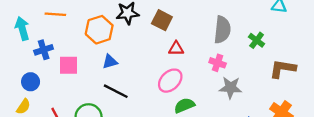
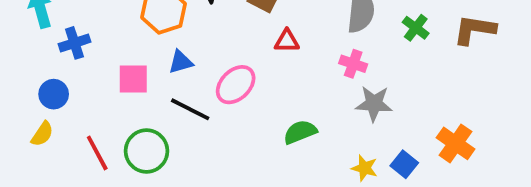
pink square: (68, 65) -> (133, 79), moved
brown L-shape: (283, 69) -> (474, 30), moved
pink ellipse: (170, 81) -> (236, 85), moved

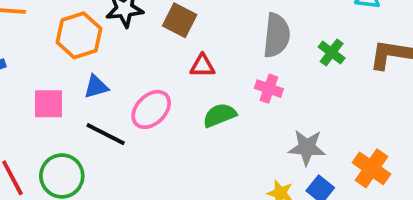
gray star: (374, 104) -> (307, 147), moved
green semicircle: (300, 132) -> (220, 115), moved

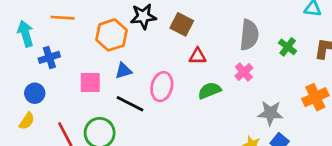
pink cross: (269, 89) -> (244, 72), turned 30
pink ellipse: (151, 109) -> (162, 87), turned -32
orange cross: (371, 168) -> (315, 97), moved, turned 30

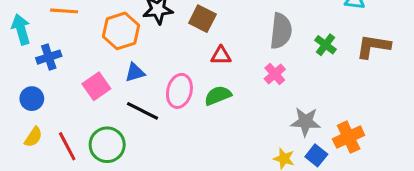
pink square: (90, 83) -> (96, 86), turned -35
green semicircle: (209, 91) -> (218, 96), moved
orange cross: (315, 97) -> (349, 137), moved
yellow semicircle: (27, 121) -> (33, 137), moved

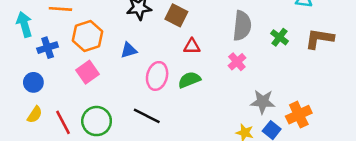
orange hexagon: (121, 31) -> (88, 36), moved
blue triangle: (135, 72) -> (129, 50), moved
black line: (143, 111) -> (147, 116), moved

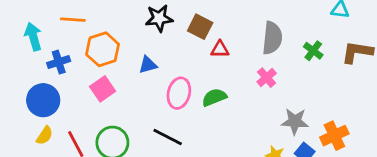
red triangle: (192, 46) -> (220, 49), moved
blue circle: (33, 82) -> (43, 100), size x1.5

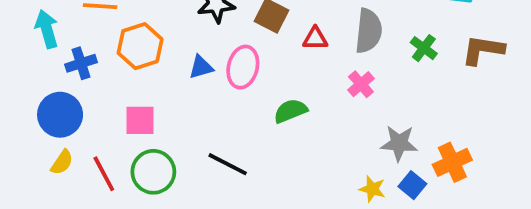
red triangle: (220, 49) -> (315, 39), moved
pink square: (103, 89) -> (140, 120), moved, turned 35
pink ellipse: (179, 93) -> (243, 67), moved

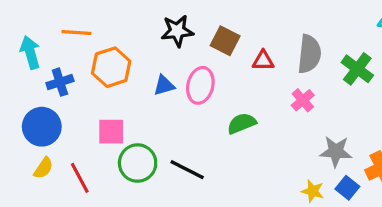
green cross: (424, 48) -> (357, 69), size x1.4
green circle: (153, 172) -> (138, 163), moved

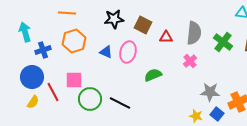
orange line: (76, 33) -> (67, 13), moved
blue triangle: (164, 85) -> (106, 52), turned 40
red line: (80, 178) -> (53, 92), moved

